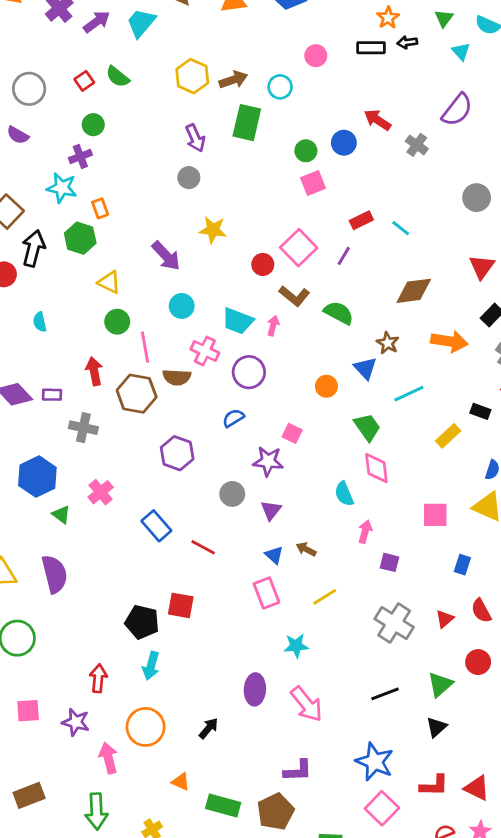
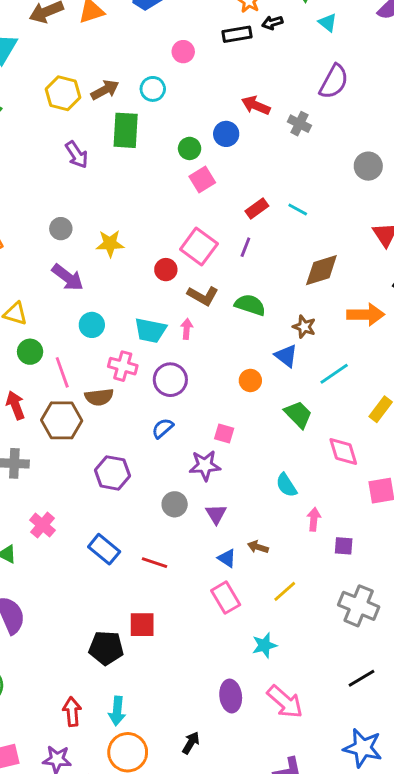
gray circle: (189, 178) -> (61, 229), moved
pink diamond: (376, 468) -> (343, 451), moved
cyan arrow: (151, 666) -> (117, 711), moved

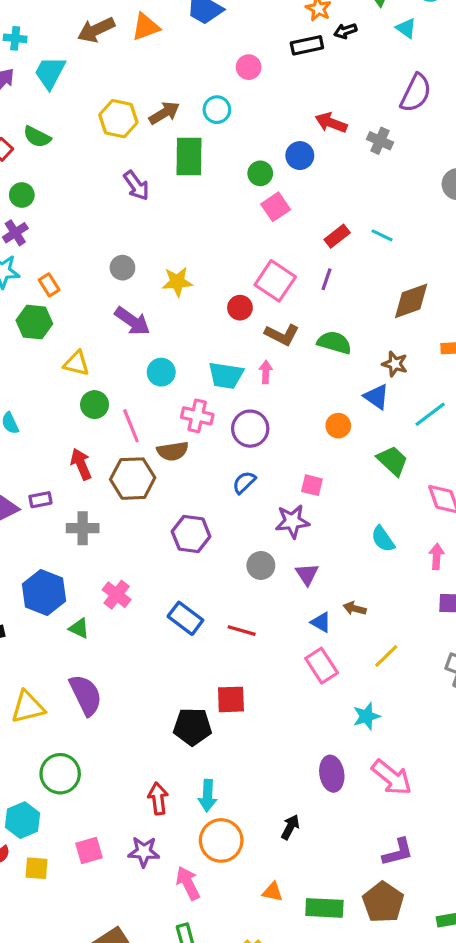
pink arrow: (314, 519) -> (437, 556), moved

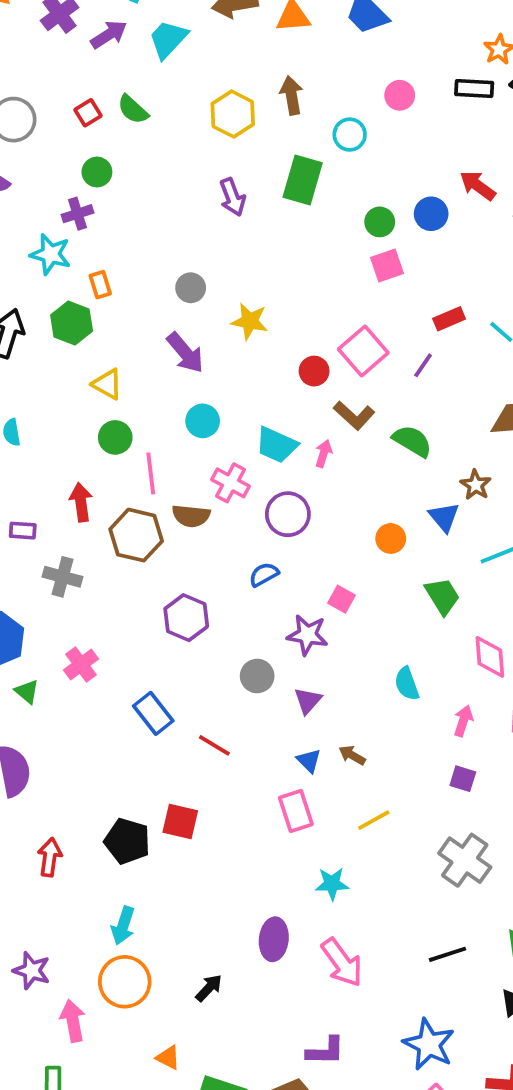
brown arrow: (164, 113) -> (291, 95), moved, turned -84
red arrow: (158, 798) -> (50, 857), moved

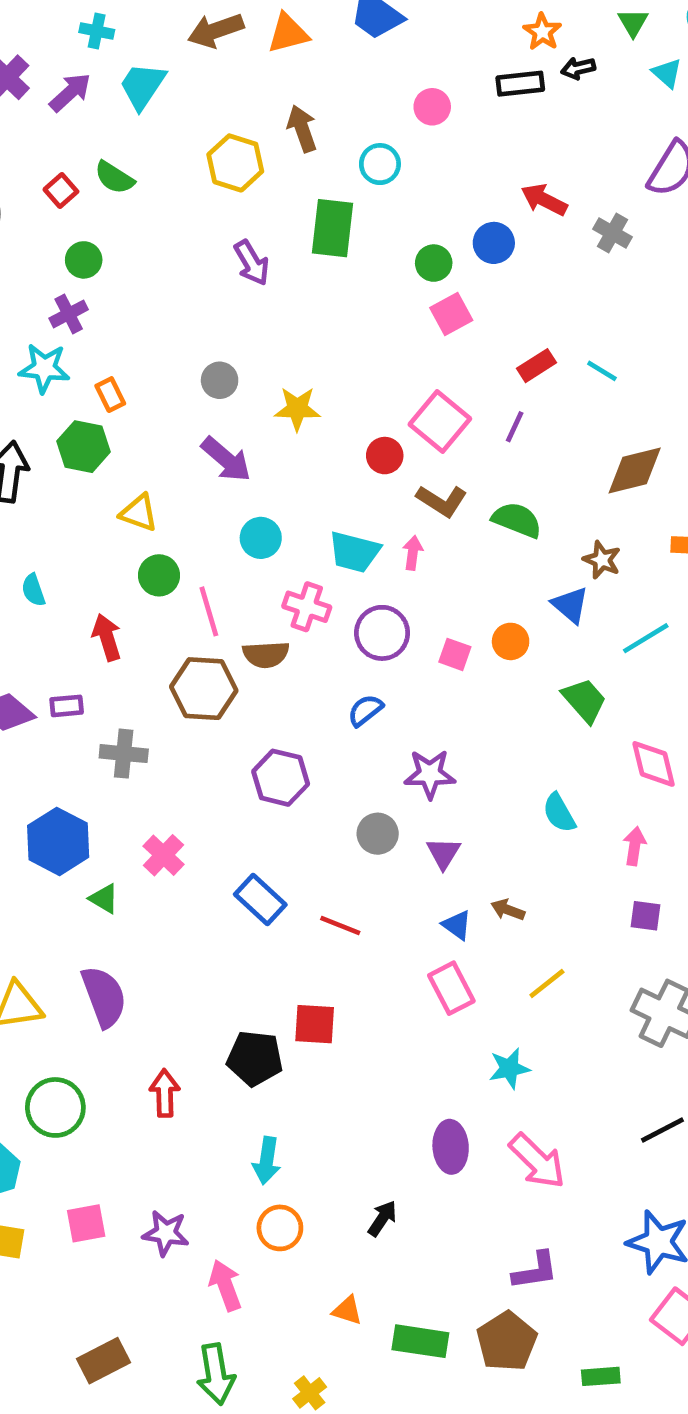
red arrow: (81, 502) -> (107, 637), moved
pink square: (342, 599) -> (455, 654), moved
orange circle: (125, 982) -> (280, 1228), size x0.7

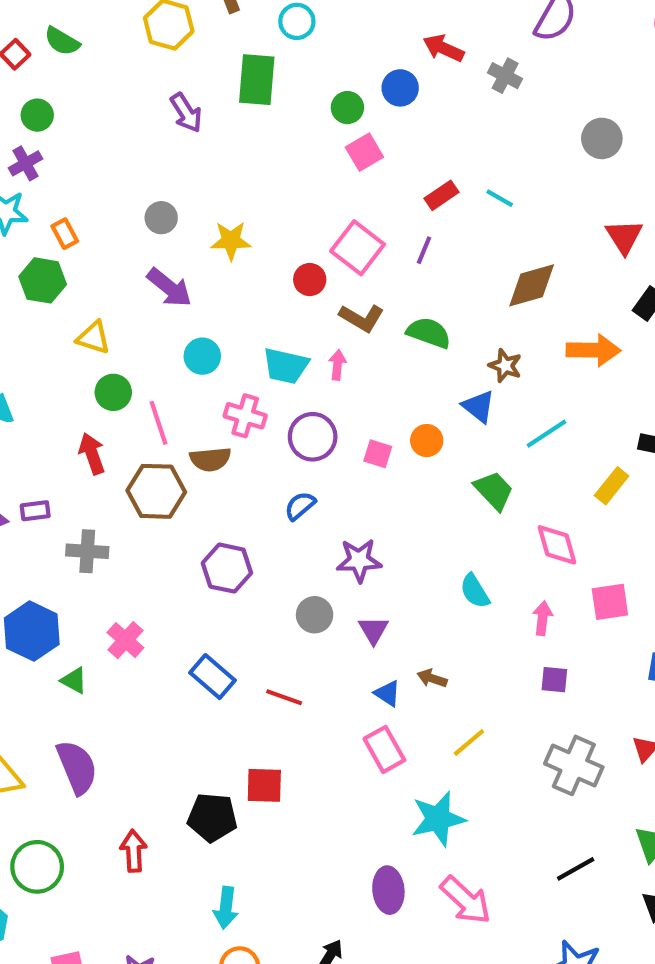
red arrow: (107, 637) -> (92, 454), moved
cyan star: (509, 1068) -> (438, 819), size x1.5

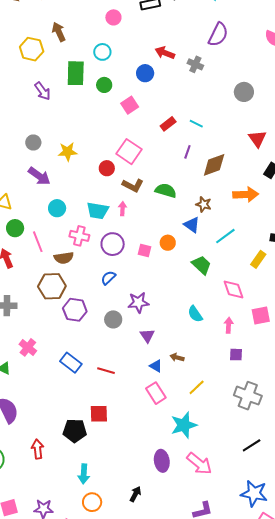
cyan circle: (297, 21) -> (102, 52), moved
green circle: (347, 108) -> (104, 85), moved
purple line: (424, 250) -> (187, 152), moved
brown hexagon: (156, 491) -> (52, 286), moved
gray circle: (315, 615) -> (113, 319), moved

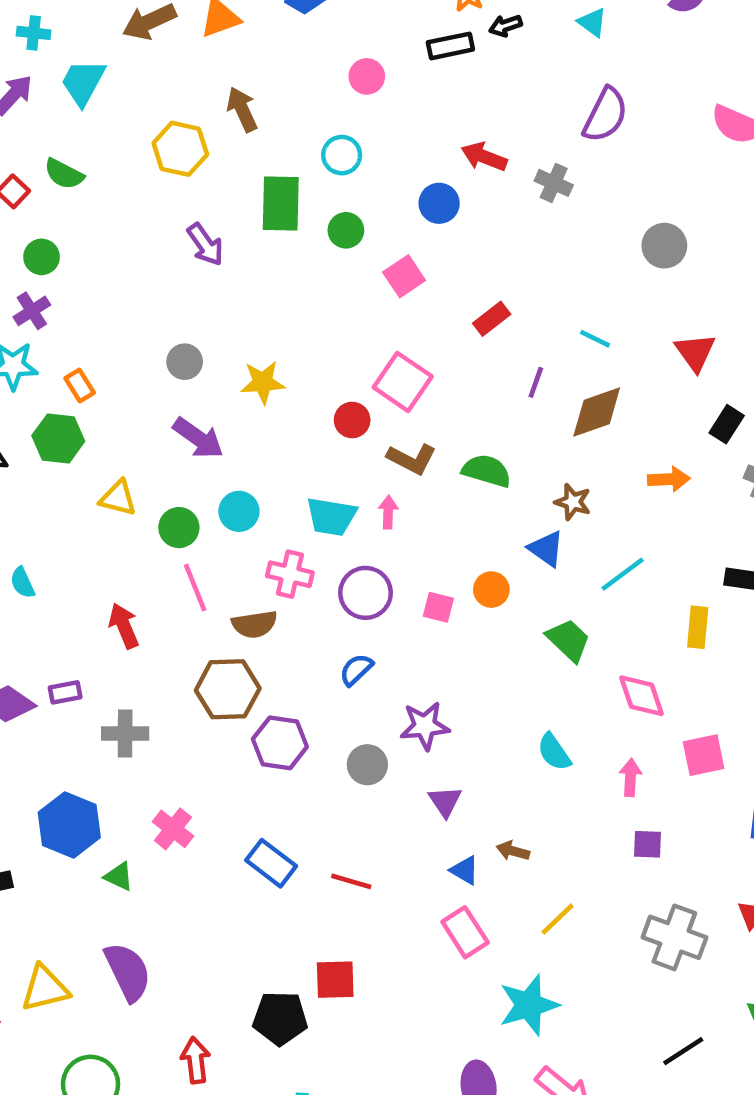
cyan line: (196, 124) -> (595, 339), moved
orange arrow: (246, 194) -> (669, 479), size x0.7
green circle: (15, 228) -> (179, 528), moved
yellow rectangle: (258, 259) -> (698, 627), turned -30

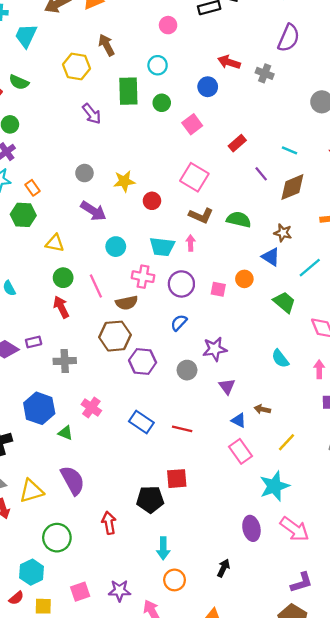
purple line: (536, 382) -> (261, 174), turned -56
red circle: (352, 420) -> (152, 201), moved
green circle: (179, 528) -> (63, 278), moved

